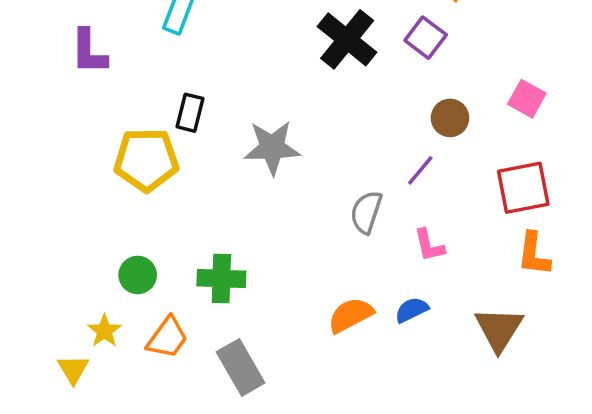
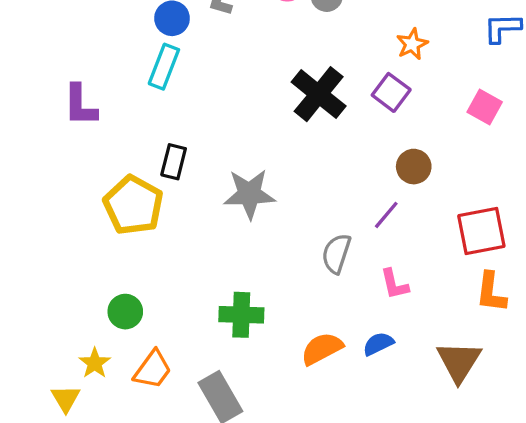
pink square: (527, 99) -> (485, 107), moved
yellow pentagon: (146, 160) -> (133, 205), turned 30
green cross: (221, 278) -> (241, 315), moved

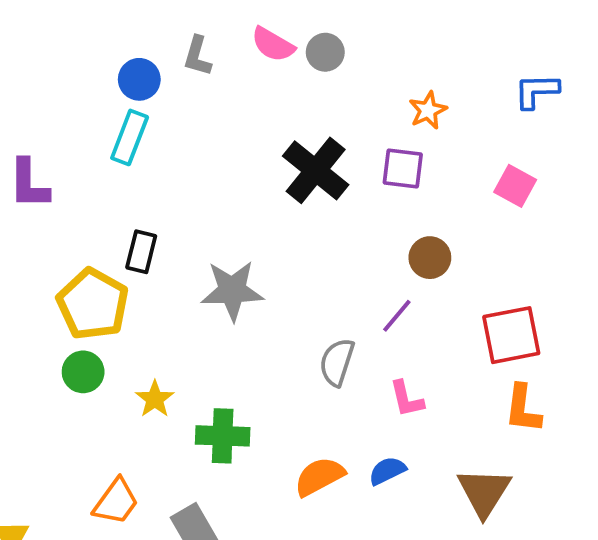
purple square: (391, 92) -> (403, 168), turned -30
green circle: (125, 312) -> (83, 372), moved
yellow star: (95, 363) -> (155, 399), moved

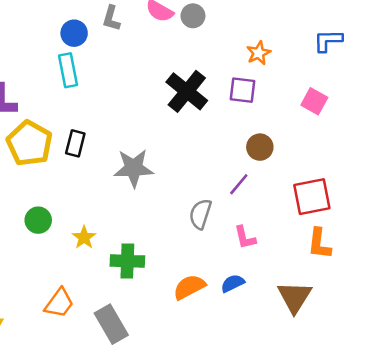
cyan rectangle: (130, 137) -> (68, 70), turned -32
yellow pentagon: (93, 304) -> (30, 143), moved

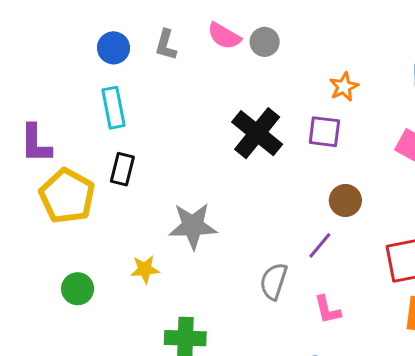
blue circle: (74, 33) -> (113, 48), moved
black rectangle: (75, 143) -> (122, 169), moved
yellow star: (84, 237) -> (145, 269), moved, turned 30

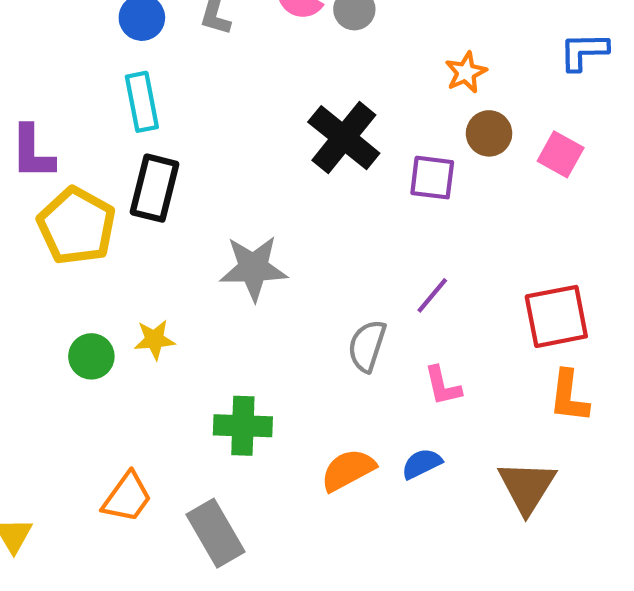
purple square: (324, 132) -> (432, 178), moved
black rectangle: (122, 169) -> (155, 188), size x1.4
brown circle: (345, 200) -> (489, 133), moved
yellow star: (145, 269) -> (155, 340), moved

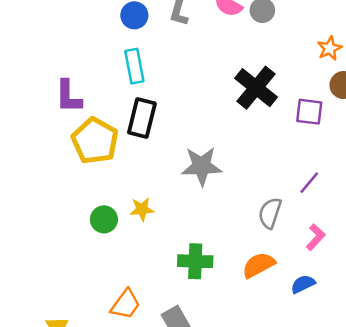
pink L-shape: (443, 386) -> (316, 237), turned -124
orange semicircle: (348, 470) -> (259, 265), moved

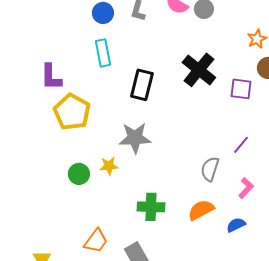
black rectangle: (142, 118) -> (142, 85), moved
gray star: (202, 166) -> (135, 138), moved

